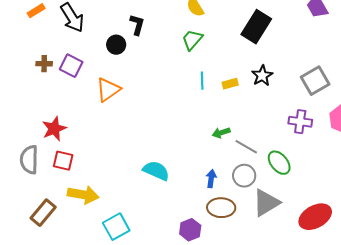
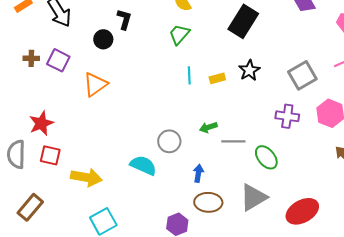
gray line: (246, 147) -> (233, 141), turned -30
gray circle: (244, 176) -> (169, 141), moved
yellow arrow: (83, 195) -> (86, 177), moved

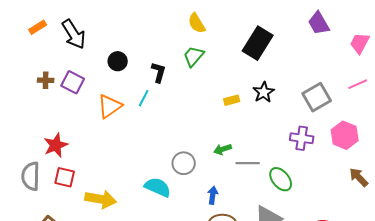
black L-shape: (124, 19) -> (159, 72), moved
cyan line: (189, 75) -> (144, 98), moved, turned 30

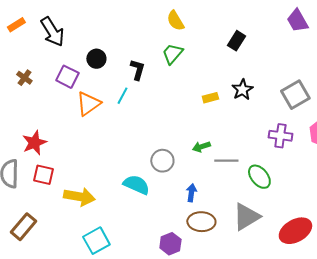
black rectangle: (258, 43) -> (236, 41), size x0.6
brown cross: (46, 80) -> (24, 78), turned 35
purple square: (73, 82) -> (67, 77), moved

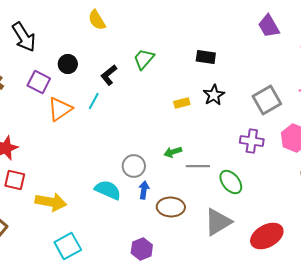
yellow semicircle: (175, 21) -> (97, 20), moved
black rectangle: (236, 41) -> (206, 57), moved, turned 66
black L-shape: (137, 70) -> (109, 75), turned -145
blue arrow: (191, 193) -> (144, 190), moved
brown ellipse: (201, 222) -> (171, 207), moved

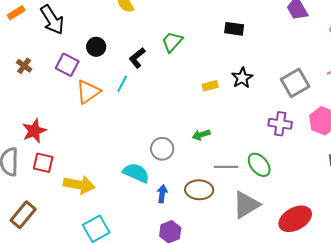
black rectangle: (206, 57) -> (234, 29), moved
gray line: (198, 166) -> (226, 167), moved
blue arrow: (144, 190) -> (162, 194), moved

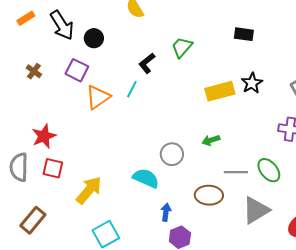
black circle: (96, 47) -> (94, 38), moved
yellow rectangle: (210, 86) -> (220, 91), size x1.8
yellow arrow: (79, 185) -> (89, 190), turned -60
blue arrow: (162, 194) -> (166, 212), moved

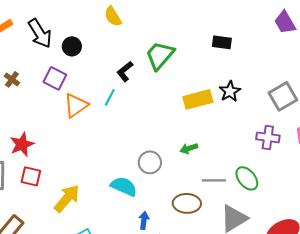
green trapezoid: (182, 47) -> (160, 55), size x1.4

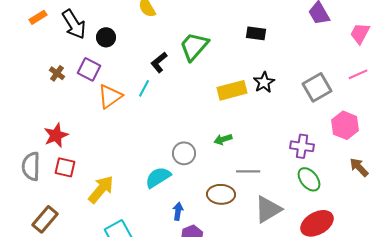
brown cross: (12, 79) -> (57, 73), moved
purple cross: (268, 137) -> (302, 146), moved
green ellipse: (247, 178) -> (309, 179), moved
cyan semicircle: (124, 186) -> (158, 177), turned -56

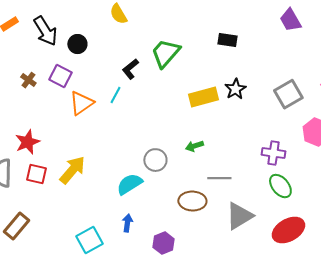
yellow arrow: (101, 189) -> (72, 170), moved
blue arrow: (178, 211) -> (127, 223), moved

